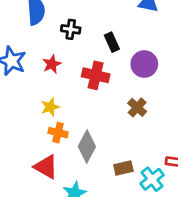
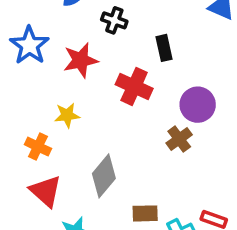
red star: (52, 64) -> (81, 60), size x1.4
purple circle: (144, 64) -> (198, 105), moved
orange cross: (58, 133) -> (38, 147), moved

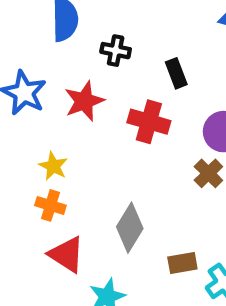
yellow star: (67, 115) -> (53, 166), moved, turned -30

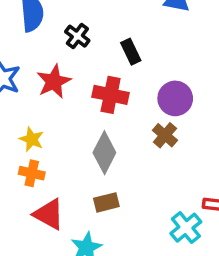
black cross: (116, 51) -> (77, 36), turned 30
gray diamond: (130, 228) -> (104, 153), moved
brown rectangle: (182, 263) -> (106, 202), moved

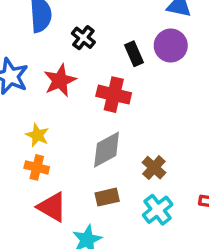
purple circle: (175, 98) -> (171, 46), moved
brown cross: (165, 135) -> (154, 168), moved
gray diamond: (104, 153) -> (107, 150), turned 33
cyan cross: (186, 228) -> (158, 210), moved

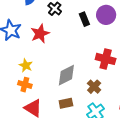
red cross: (114, 95) -> (106, 59), moved

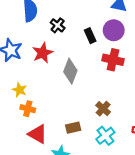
red cross: (106, 59) -> (113, 60), moved
yellow star: (26, 65) -> (20, 90), moved
gray diamond: (66, 75) -> (70, 71), moved, turned -40

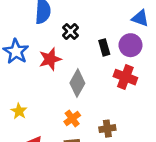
yellow star: (20, 90) -> (19, 111), moved
orange cross: (28, 109) -> (72, 118), moved, turned 32
brown cross: (103, 109) -> (107, 129), turned 32

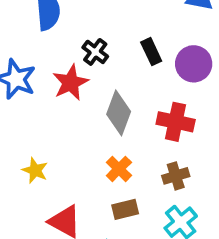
black cross: (70, 32) -> (95, 52), moved
purple circle: (131, 45) -> (194, 64), moved
red cross: (125, 77) -> (176, 122), moved

